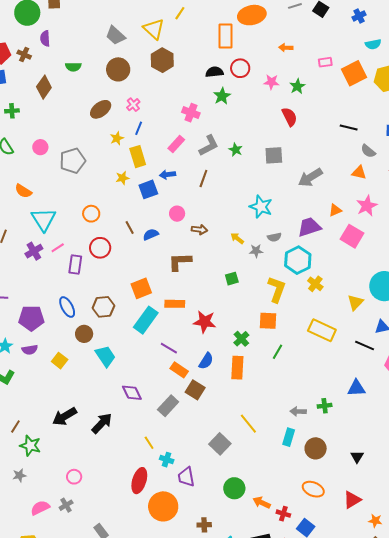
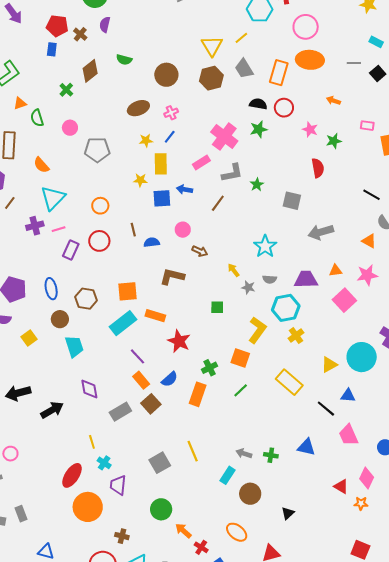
gray trapezoid: (115, 36) -> (244, 69), moved
green cross: (12, 111) -> (66, 90), moved, turned 32
pink cross: (191, 113) -> (224, 137), size x1.5

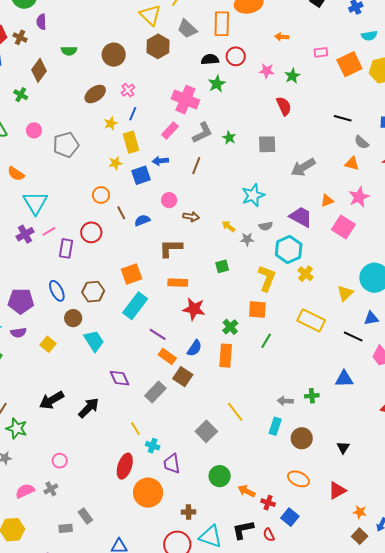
orange circle: (100, 206) -> (101, 195), moved
cyan star: (265, 246) -> (253, 195), turned 30
purple trapezoid: (306, 279) -> (301, 217), turned 45
orange rectangle: (155, 316) -> (178, 283), moved

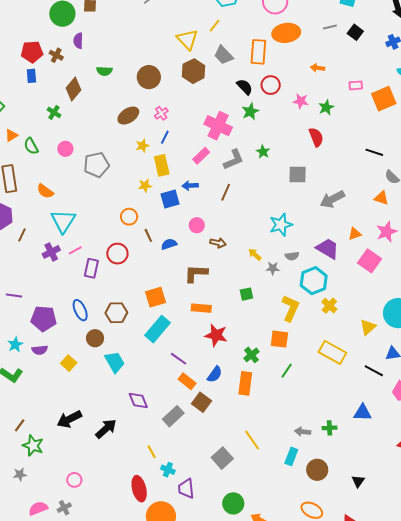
black semicircle: (210, 59) -> (245, 87), turned 48
green star: (229, 138) -> (263, 152), moved
red ellipse: (125, 466) -> (139, 489), turned -35

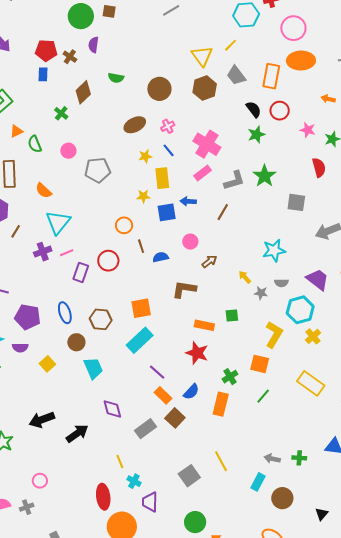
pink cross: (218, 126) -> (207, 144), moved
blue line: (165, 137) -> (169, 150), turned -72
green star: (263, 152) -> (264, 176), size x1.6
brown arrow: (218, 243) -> (209, 261), turned -56
orange rectangle: (201, 308) -> (204, 325), moved

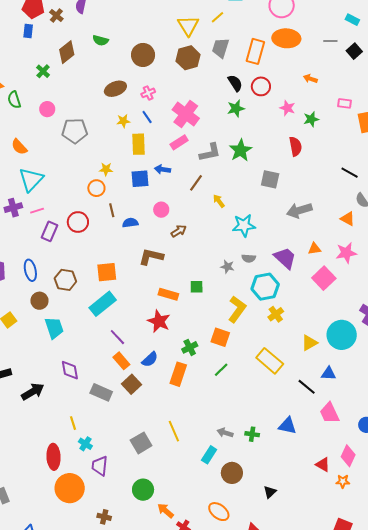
gray trapezoid: (236, 75) -> (221, 48), turned 50
yellow star: (143, 196) -> (106, 169), moved
yellow arrow: (245, 277) -> (219, 201), moved
gray rectangle: (145, 429) -> (101, 392), turned 55

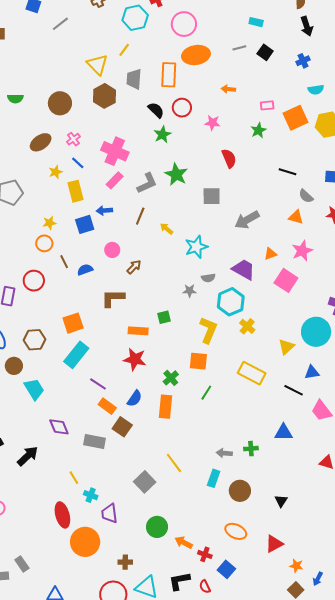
green star: (311, 119) -> (258, 130), moved

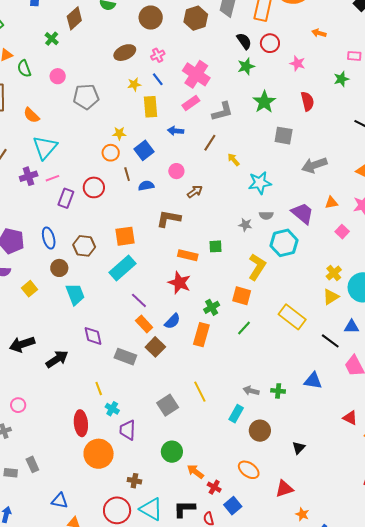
green star: (176, 174) -> (264, 102), moved
blue square: (85, 224) -> (144, 150), moved, turned -30
pink square: (286, 280) -> (342, 232), size x0.6
yellow cross: (247, 326) -> (334, 273), moved

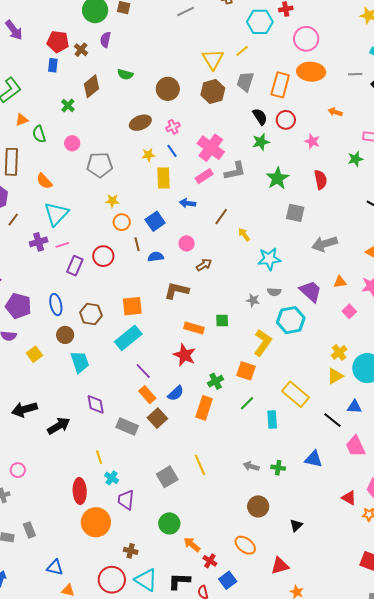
gray L-shape: (222, 112) -> (235, 171), moved
yellow star: (119, 133) -> (112, 201), moved
cyan rectangle: (236, 414) -> (272, 420), moved, turned -36

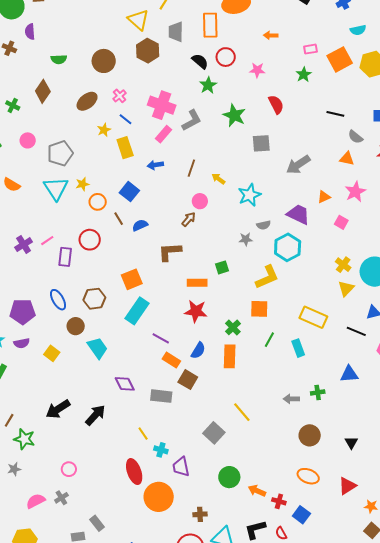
brown diamond: (91, 86) -> (43, 91), moved
cyan triangle: (56, 214) -> (56, 189), moved
pink circle: (187, 243) -> (200, 201), moved
yellow L-shape: (263, 343) -> (267, 277), turned 48

